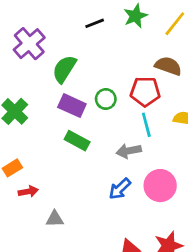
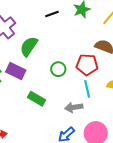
purple rectangle: (72, 106) -> (16, 71), moved

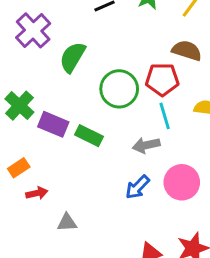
green circle: (58, 69) -> (119, 89), size x1.6
purple rectangle: (16, 71) -> (53, 124), moved

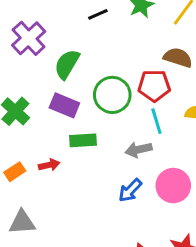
purple rectangle: (53, 124) -> (64, 105), moved
green rectangle: (89, 136) -> (83, 140), turned -30
red arrow: (37, 193) -> (49, 165), moved
gray triangle: (67, 222) -> (22, 222), moved, size x1.4

